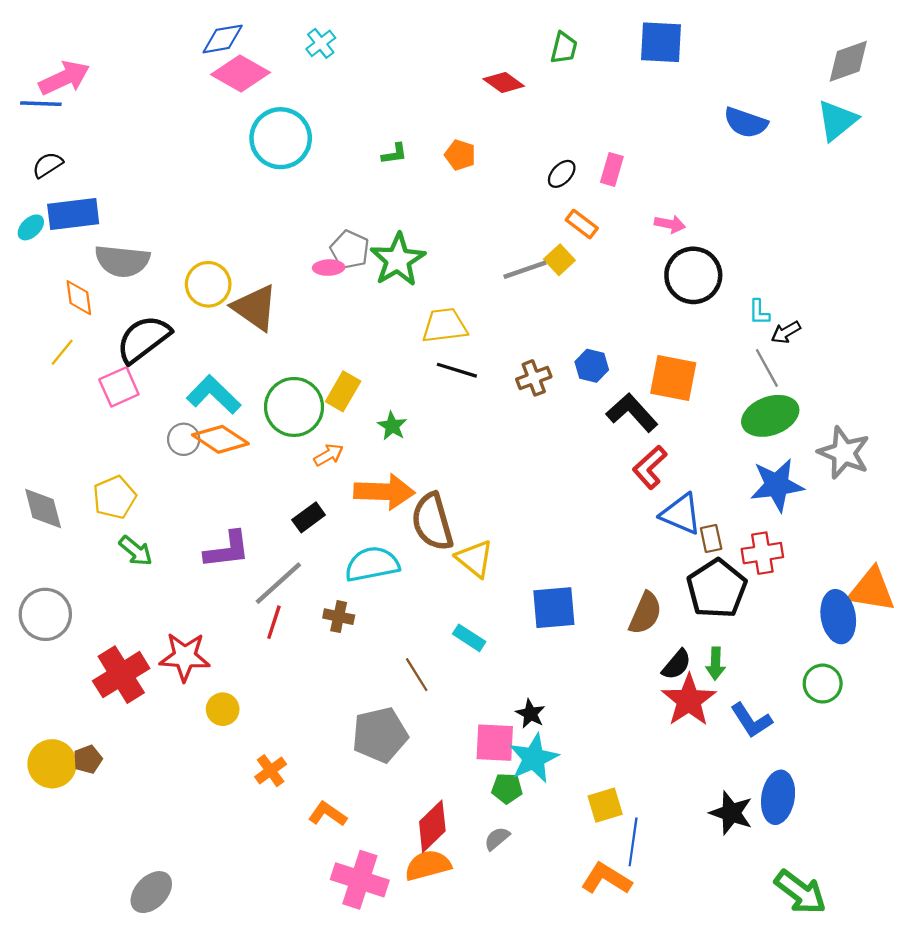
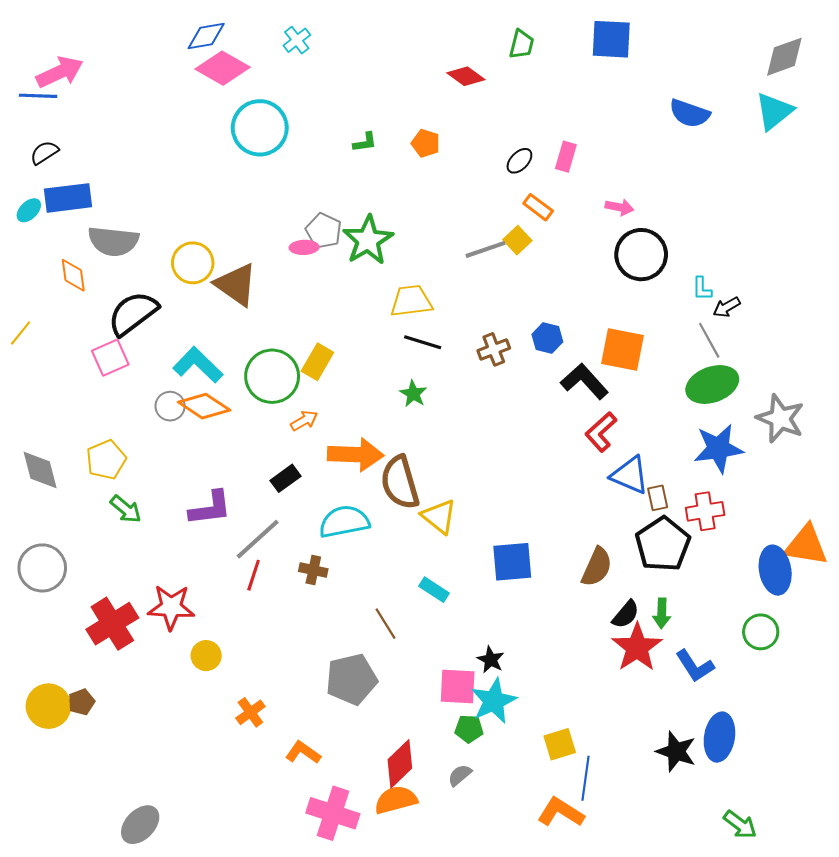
yellow line: (62, 352) -> (21, 333), moved
green star: (392, 426) -> (413, 394), moved
green arrow: (800, 892) -> (740, 825), size x0.7

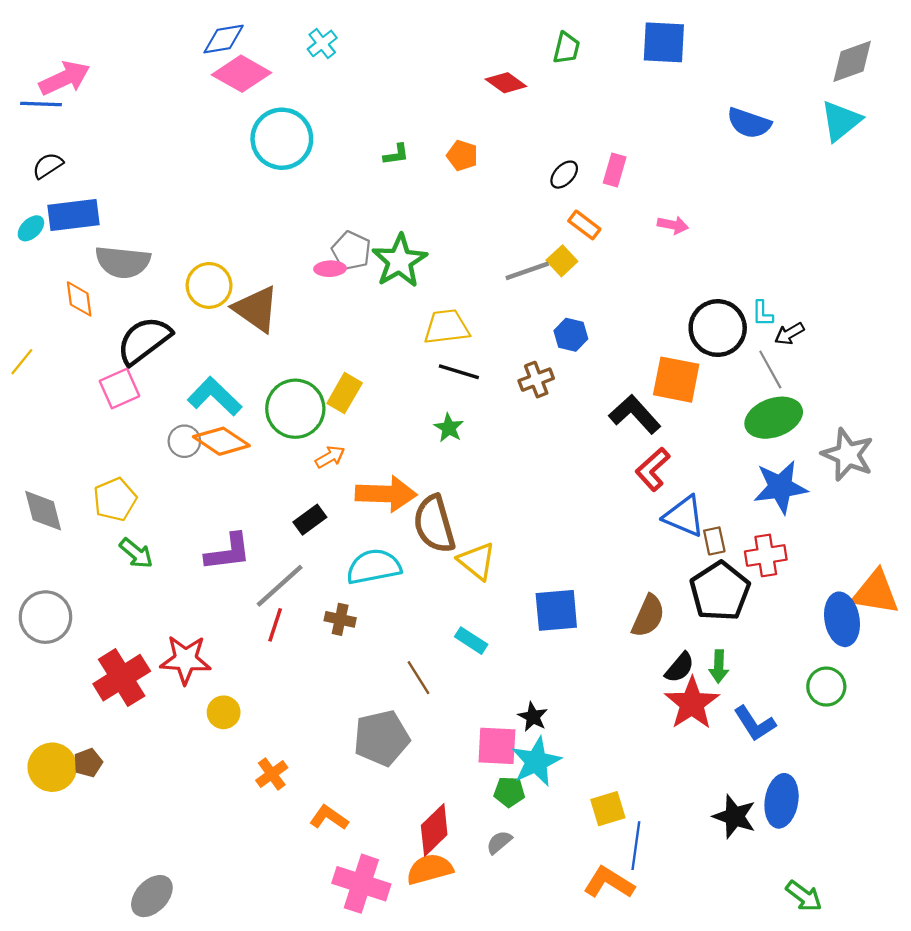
black circle: (641, 255) -> (718, 328), moved
blue hexagon: (547, 338) -> (571, 335), moved

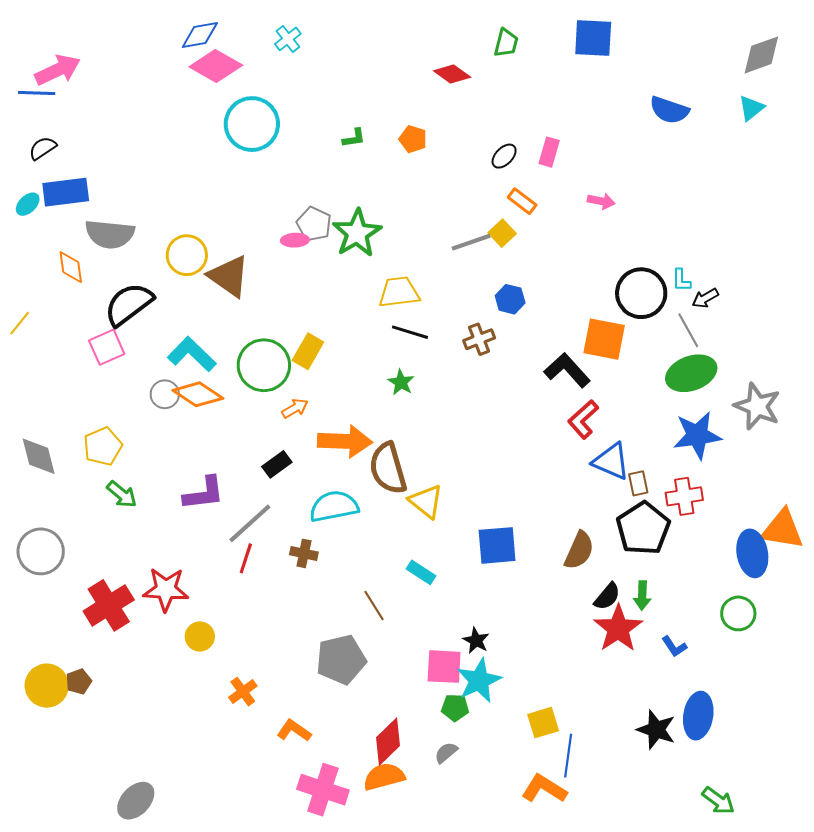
cyan triangle: (841, 121) -> (751, 108), size x0.7
blue L-shape: (755, 724) -> (674, 647), size x0.7

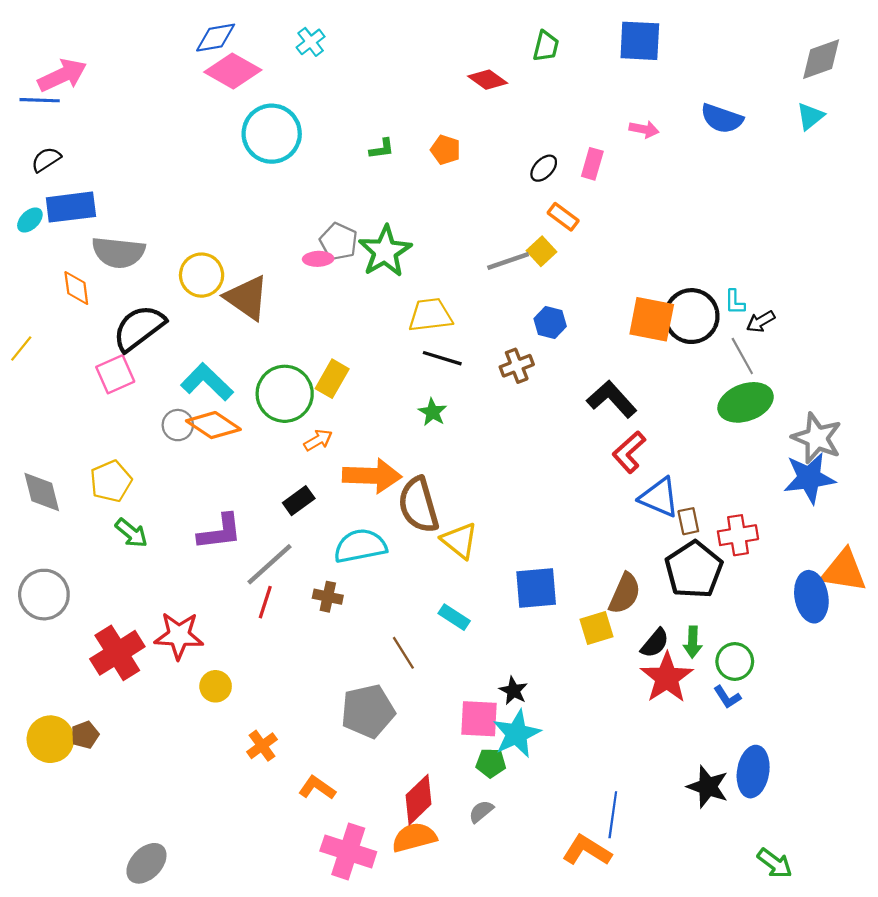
pink arrow: (601, 201) -> (644, 129), moved
orange square: (604, 339) -> (652, 319), moved
blue star: (697, 435) -> (809, 478), moved
green circle: (738, 613) -> (735, 661), moved
yellow square: (543, 723) -> (597, 628), moved

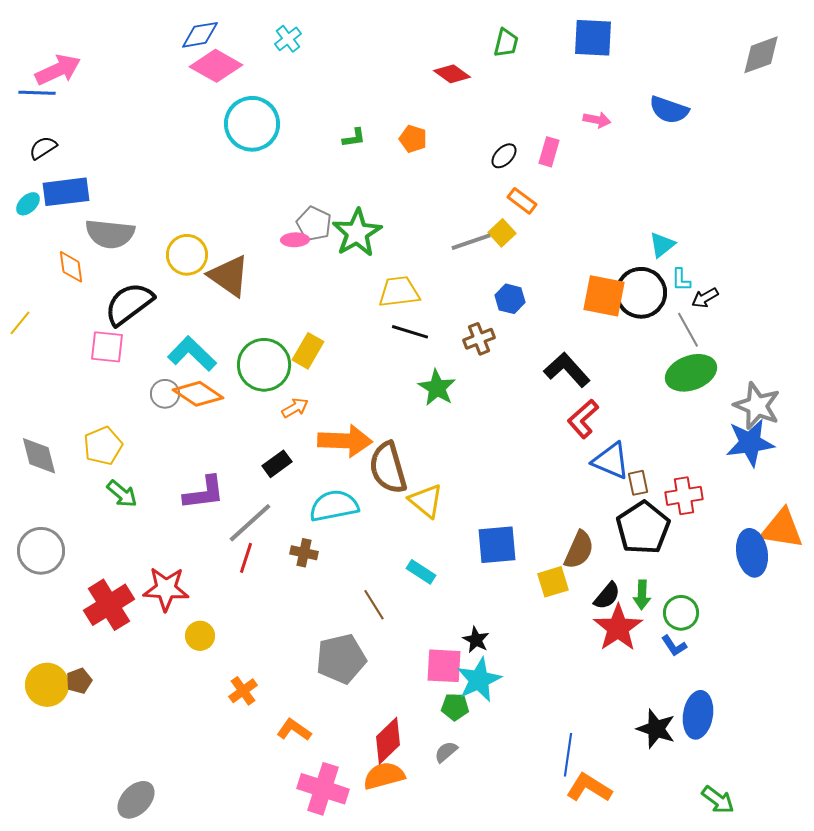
cyan triangle: (810, 116) -> (662, 245), moved
pink square: (115, 374) -> (107, 347), turned 30
green star: (433, 412) -> (437, 388), moved, size x1.4
orange L-shape: (587, 850) -> (589, 788), moved

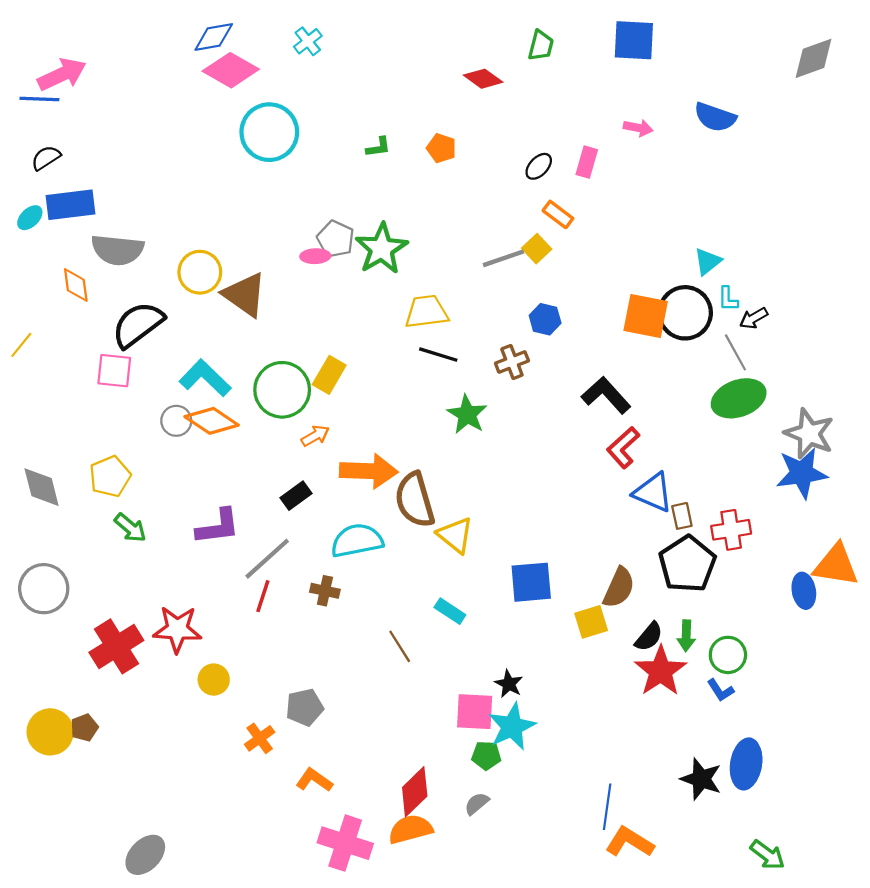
blue ellipse: (752, 553) -> (804, 591), size x0.7
gray pentagon: (341, 659) -> (305, 707), moved, size x0.7

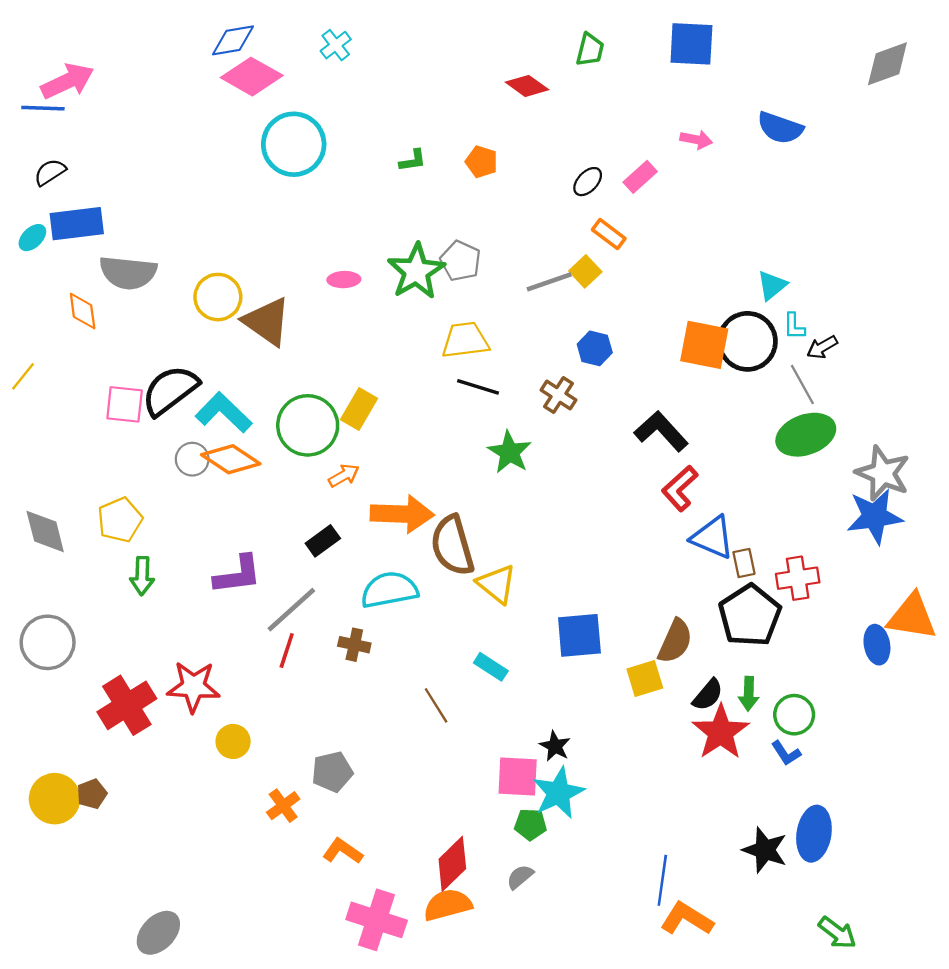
pink rectangle: (587, 162) -> (640, 177), turned 32
gray pentagon: (336, 239) -> (461, 261), moved
black semicircle: (138, 325) -> (170, 390), moved
brown cross: (512, 362) -> (558, 395), turned -36
green arrow: (130, 528) -> (142, 576), turned 52

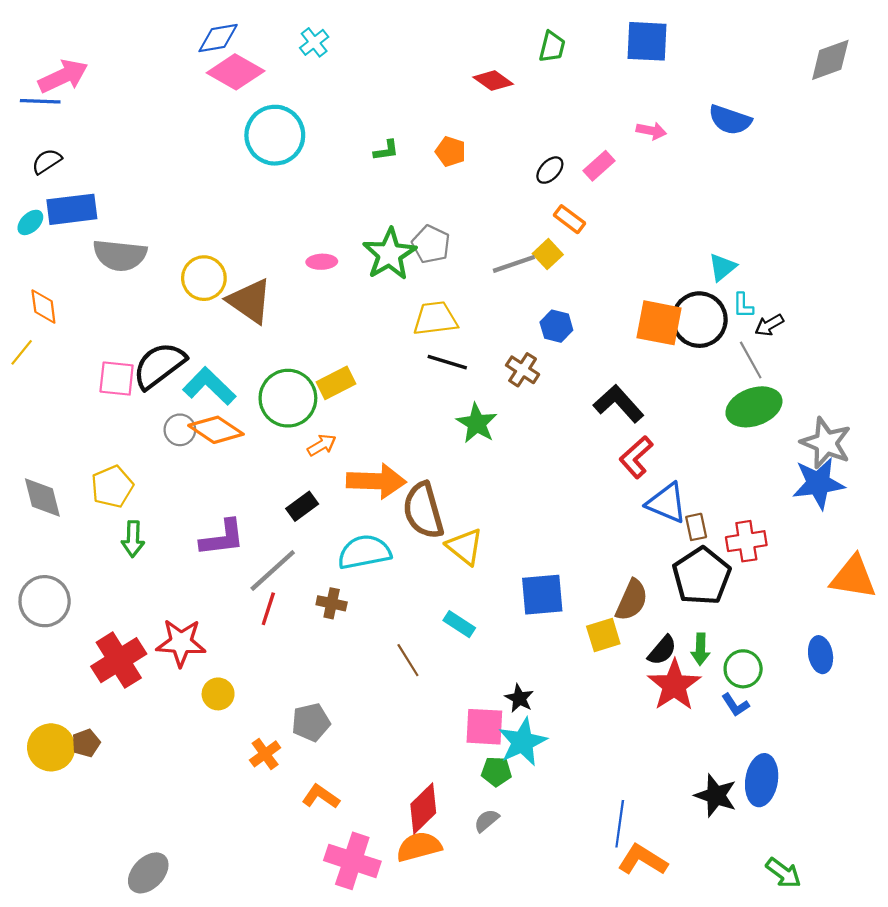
orange diamond: (83, 311) -> (43, 306), moved
yellow rectangle: (359, 409) -> (336, 383), turned 33
blue ellipse: (877, 645) -> (821, 655), moved

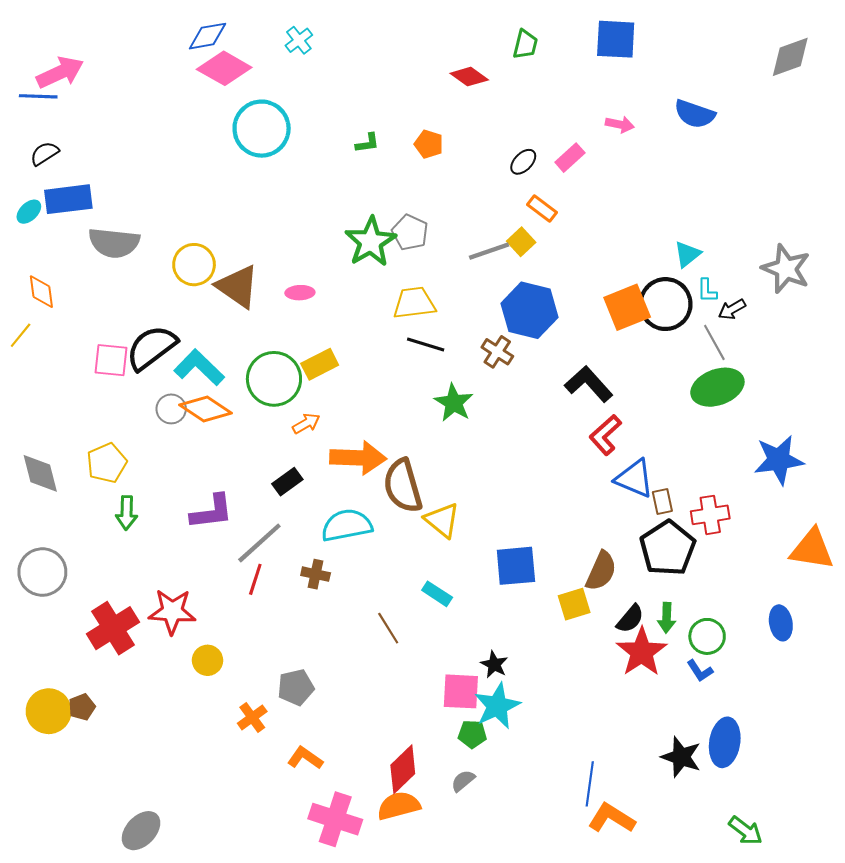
pink ellipse: (322, 262) -> (300, 293), moved
orange square: (659, 323) -> (627, 307), turned -33
blue hexagon: (556, 326) -> (529, 310), size x1.8
gray star: (826, 443) -> (786, 269), moved

